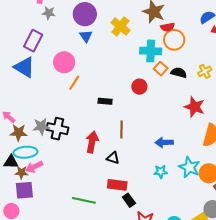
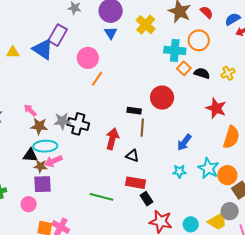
red semicircle: (168, 27) -> (207, 12), moved, turned -128
blue triangle: (24, 67) -> (43, 49), moved
red circle: (139, 87) -> (162, 98), moved, size x1.5
black rectangle: (105, 101) -> (134, 111), moved
blue arrow: (164, 142) -> (184, 142), turned -54

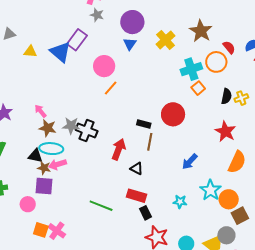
red semicircle: (207, 12) -> (229, 47), moved
cyan cross: (175, 50) -> (191, 69), turned -30
black semicircle: (202, 73) -> (226, 96), moved, turned 77
cyan star: (179, 171) -> (180, 202), moved

